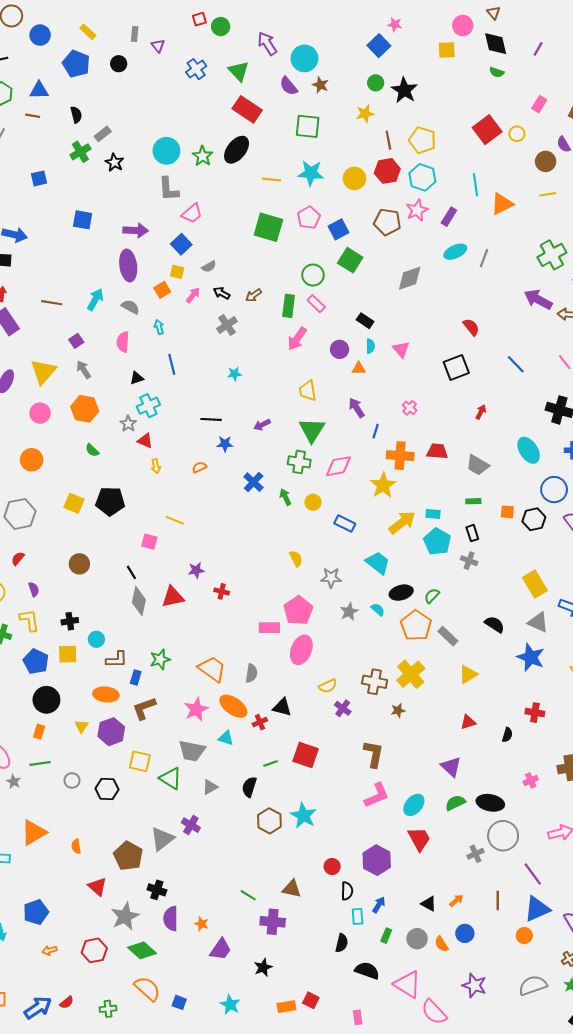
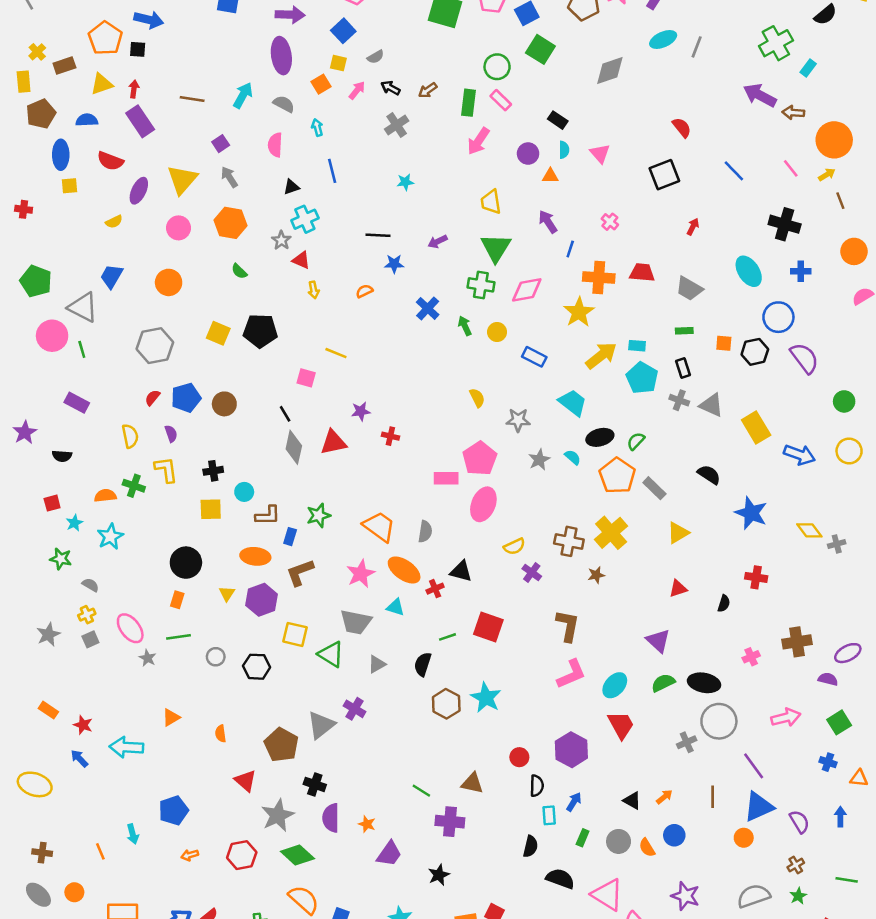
gray triangle: (538, 622) -> (711, 405), moved
blue pentagon: (36, 662) -> (186, 398), moved, turned 30
orange triangle: (34, 833) -> (171, 717), size x0.6

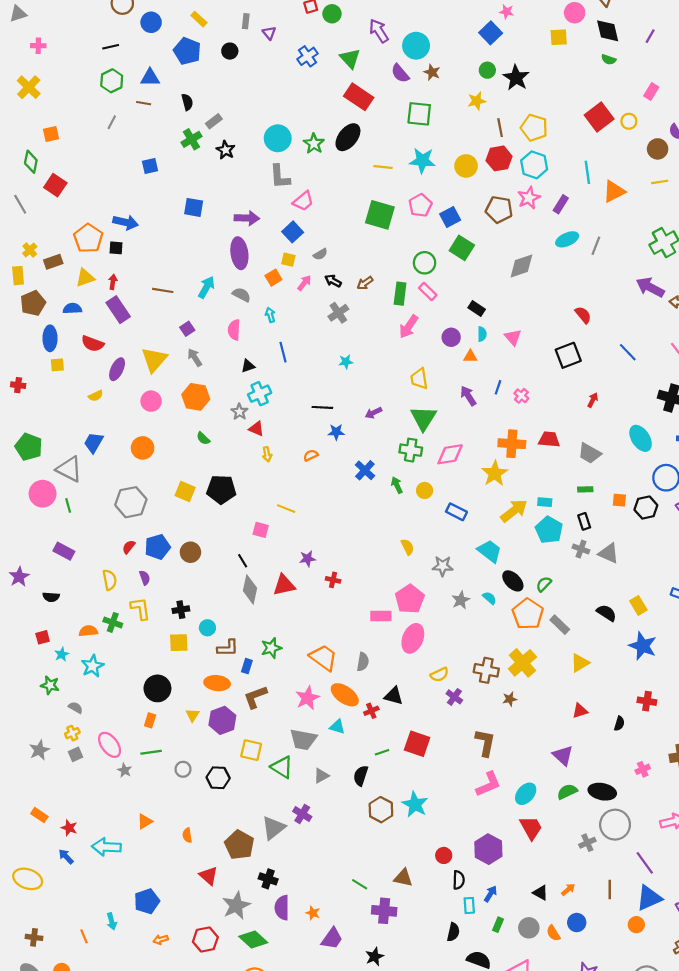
blue line: (570, 249) -> (498, 387), moved
yellow rectangle: (756, 427) -> (638, 605), moved, size x0.7
black ellipse: (600, 437) -> (513, 581), turned 60

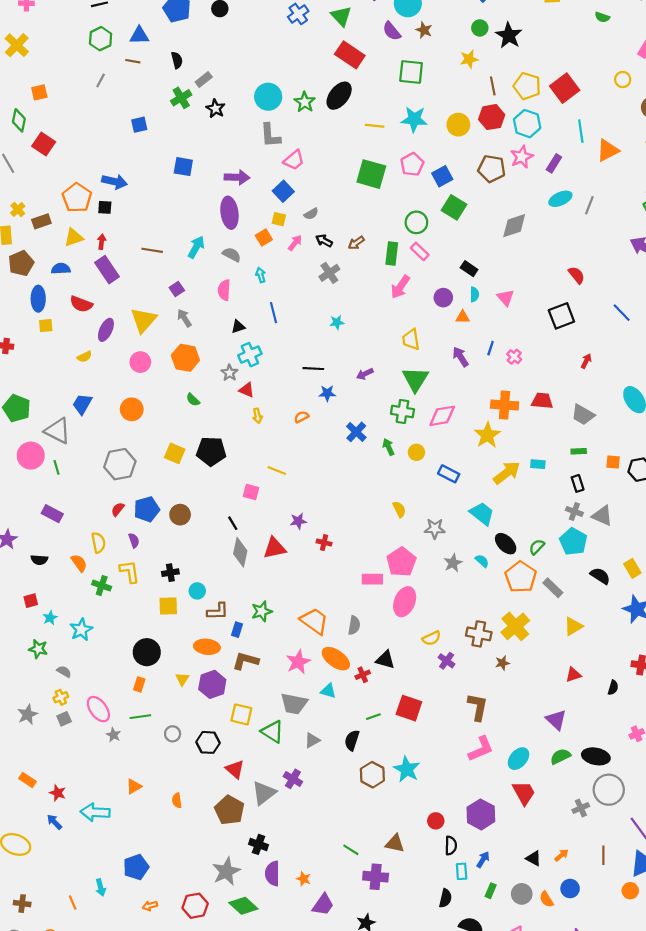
red square: (599, 117) -> (565, 88), moved
cyan pentagon: (549, 530) -> (573, 542), moved
orange semicircle: (88, 631) -> (79, 563), moved, turned 60
brown L-shape: (255, 697) -> (246, 661), turned 35
red triangle: (209, 876) -> (235, 769), moved

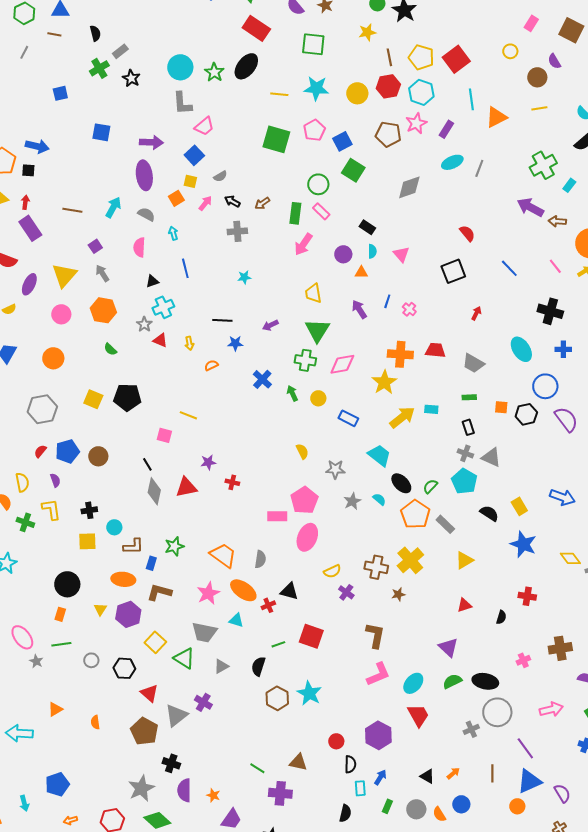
gray cross: (329, 273) -> (237, 231), turned 30
yellow arrow: (257, 416) -> (189, 343), moved
yellow square: (241, 714) -> (155, 642), turned 30

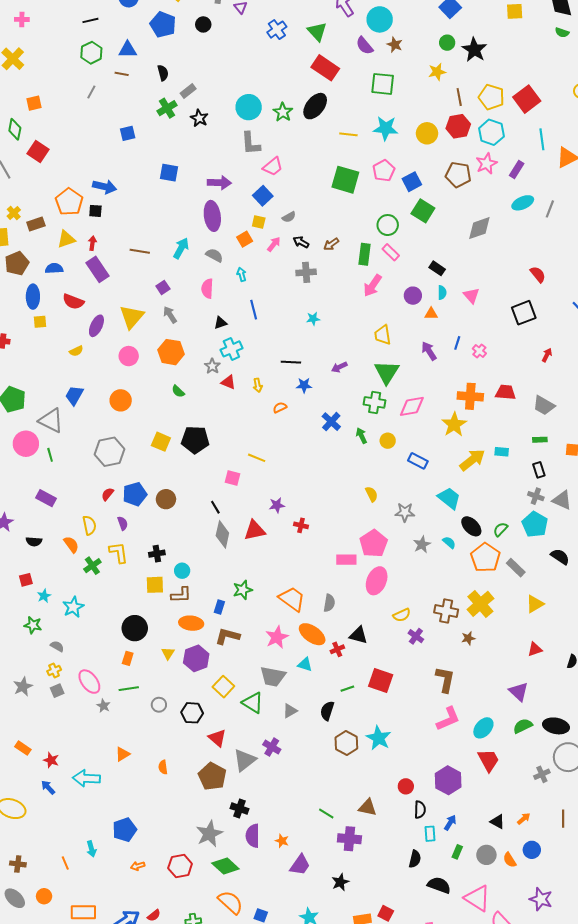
green cross: (25, 522) -> (92, 566), turned 36
brown L-shape: (133, 546) -> (181, 595), moved

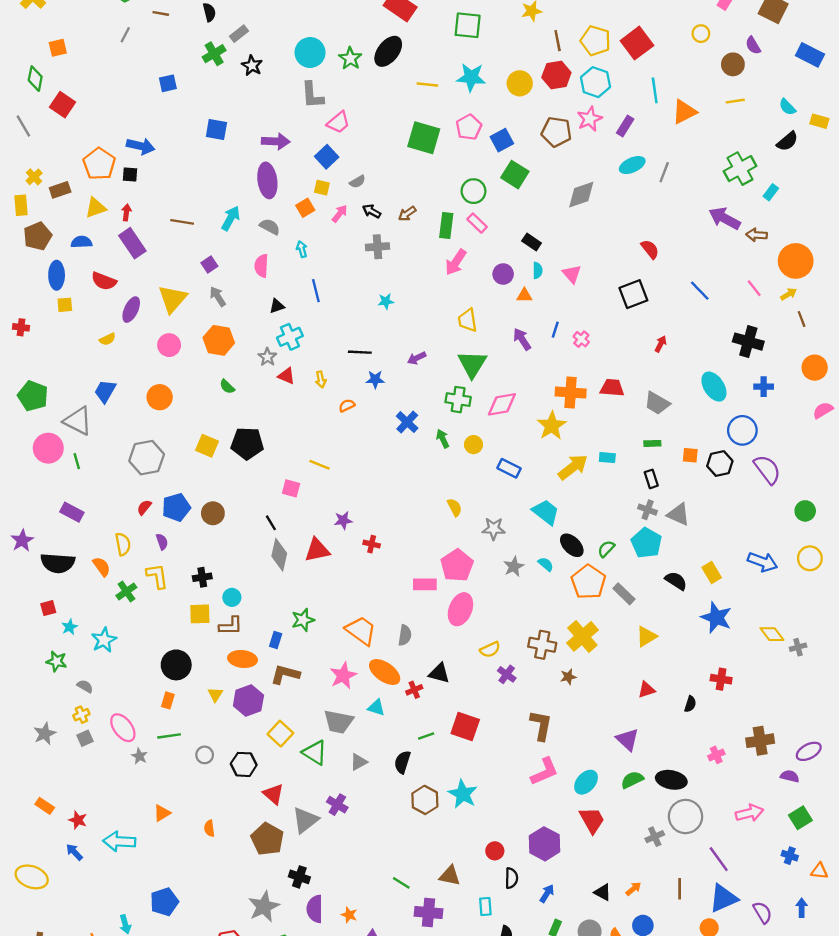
black semicircle: (34, 541) -> (58, 563), size x1.8
cyan rectangle: (430, 834) -> (485, 907), moved

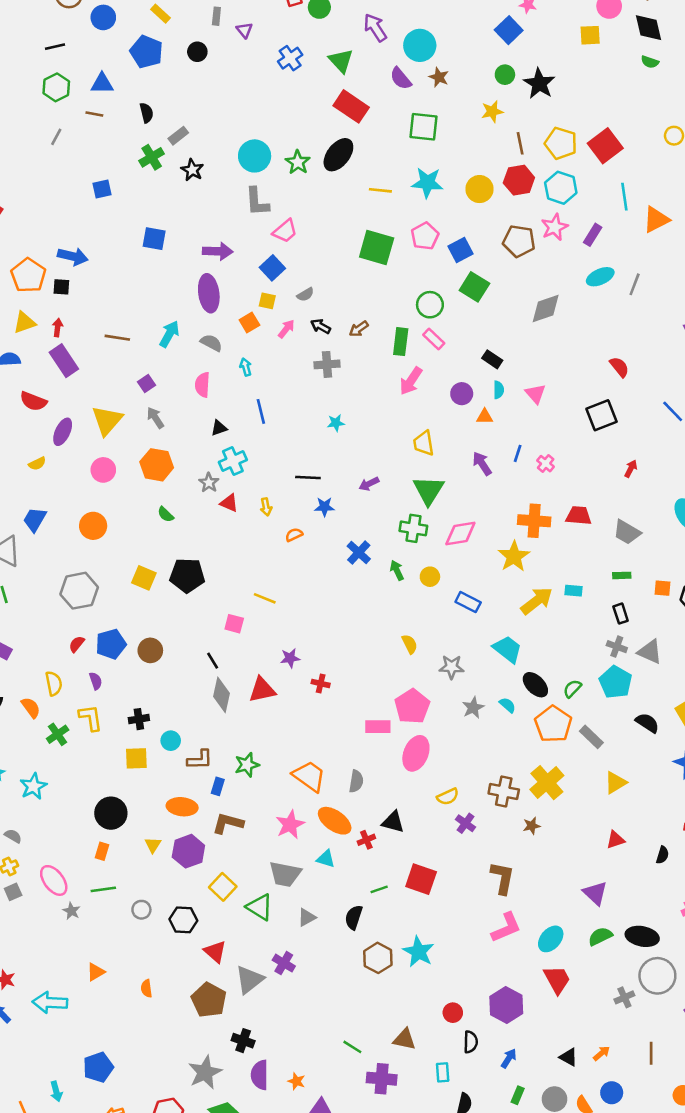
brown L-shape: (231, 626) -> (200, 760), moved

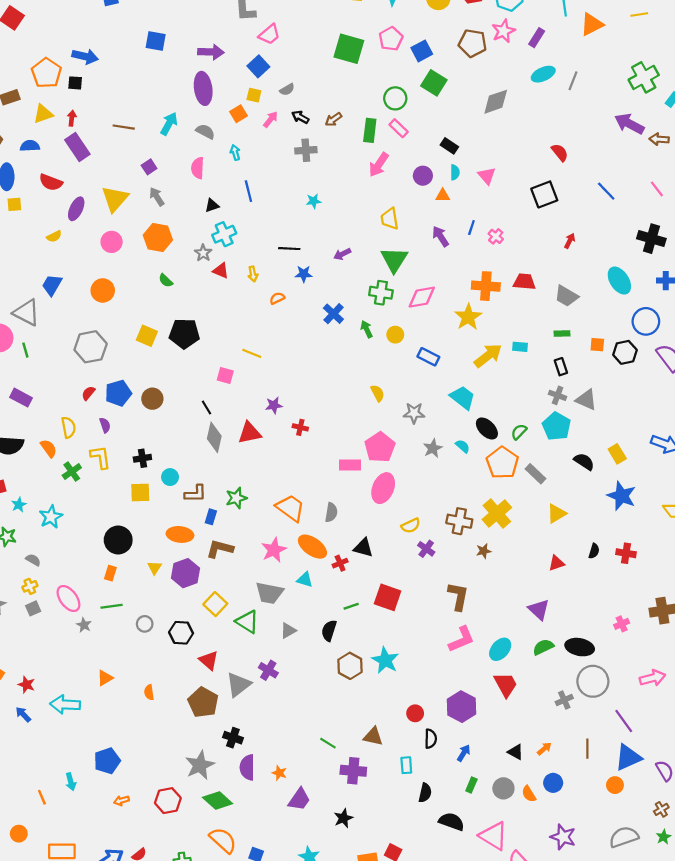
black semicircle: (663, 855) -> (594, 551), moved

